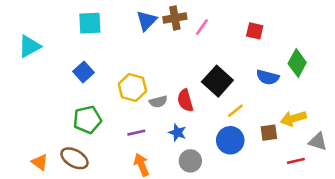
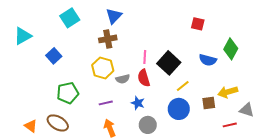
brown cross: (175, 18) -> (108, 39), moved
cyan square: (90, 23) -> (70, 18), turned -30
pink line: (202, 27) -> (145, 57), moved, turned -32
blue square: (84, 72) -> (54, 56), moved

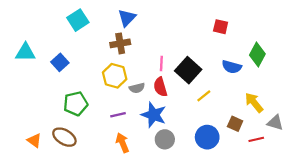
cyan triangle: (23, 36) -> (25, 52), moved, turned 30
yellow arrow: (228, 92) -> (254, 103), turned 66
blue star: (138, 103) -> (154, 115), size x1.6
brown square: (209, 103) -> (235, 124), moved, turned 32
blue circle: (179, 109) -> (207, 137), moved

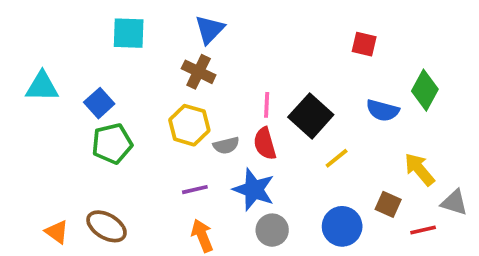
cyan square: (78, 20) -> (129, 33), turned 35
brown cross: (120, 43) -> (199, 72), turned 36
green pentagon: (76, 104) -> (112, 144), moved

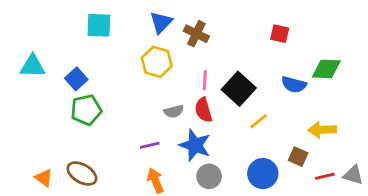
brown cross: (199, 72) -> (196, 34), moved
green diamond: (425, 90) -> (326, 69), turned 64
yellow hexagon: (189, 125) -> (157, 62), moved
yellow arrow: (419, 169) -> (322, 130), turned -52
gray triangle: (454, 202) -> (353, 175), moved

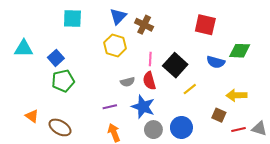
red square: (280, 34) -> (205, 25), size x1.5
blue circle: (263, 174) -> (181, 127), moved
orange triangle: (44, 178) -> (32, 116), moved

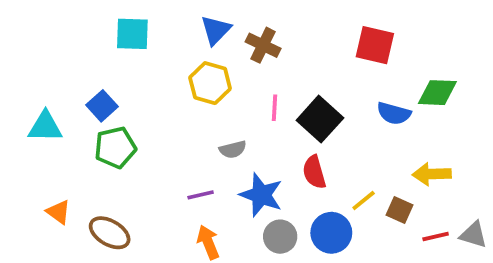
cyan triangle: (24, 49) -> (45, 127), moved
red semicircle: (149, 81) -> (314, 172), moved
yellow line: (190, 89) -> (364, 201), moved

